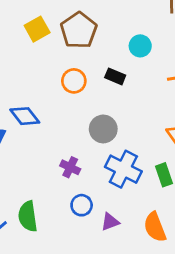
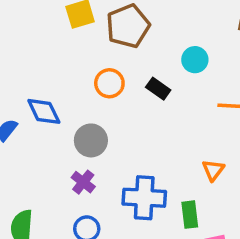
gray circle: (103, 129) -> (91, 140), moved
blue cross: (123, 169) -> (144, 198), turned -36

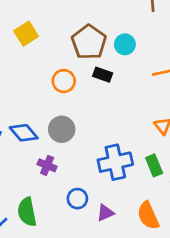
brown pentagon: (128, 26) -> (89, 42), moved
blue diamond: (44, 111) -> (24, 133), moved
purple cross: (83, 182) -> (47, 165), moved

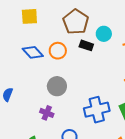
yellow square: (26, 34) -> (29, 16), turned 30
cyan circle: (125, 44) -> (104, 34), moved
blue diamond: (24, 133) -> (33, 52), moved

